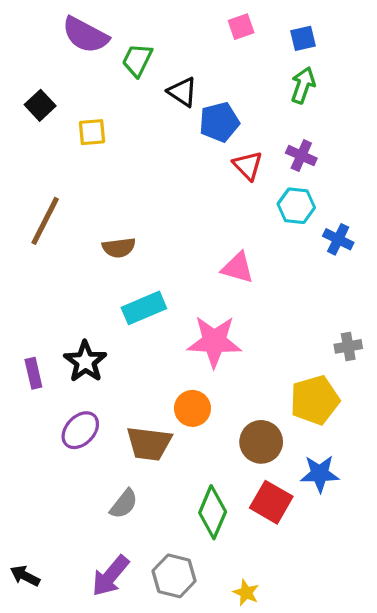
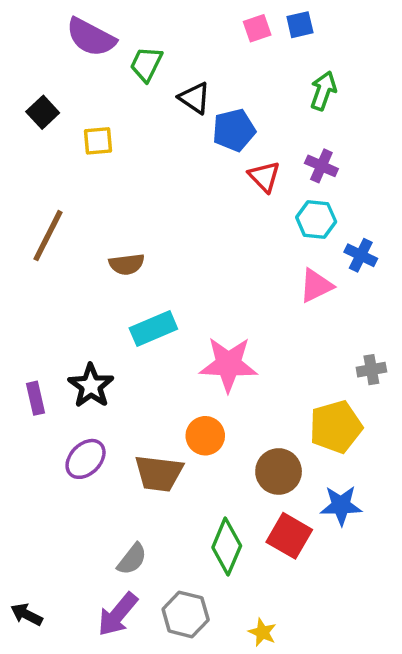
blue square: (303, 38) -> (300, 25), moved
pink triangle: (238, 268) -> (316, 286), moved, turned -42
gray semicircle: (124, 504) -> (132, 559), moved

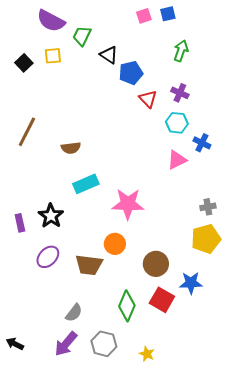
yellow square: (98, 141) -> (53, 56), moved
yellow pentagon: (336, 427) -> (206, 239), moved

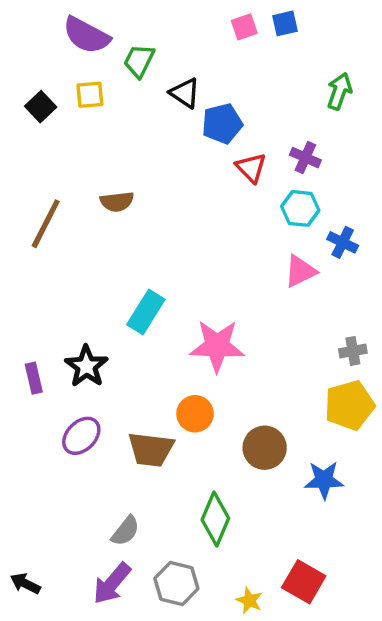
green arrow: (181, 51) -> (339, 91), moved
brown semicircle: (71, 148) -> (117, 202), moved
cyan rectangle: (86, 184) -> (146, 312), turned -35
red square: (162, 300) -> (304, 582), moved

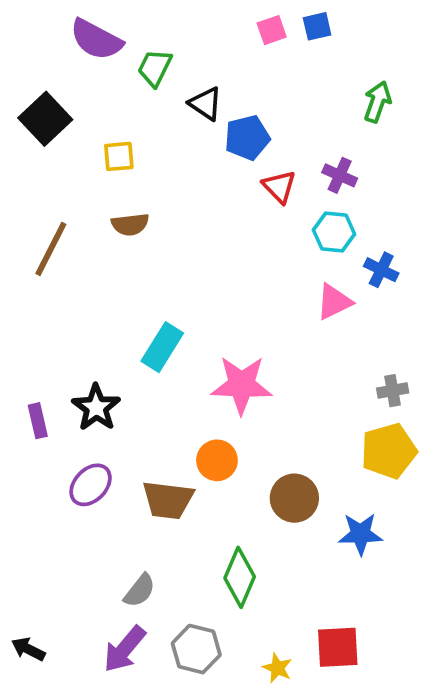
yellow square: (90, 95) -> (119, 156), moved
black square: (41, 107) -> (45, 119), size x1.5
red square: (304, 582) -> (338, 647), turned -33

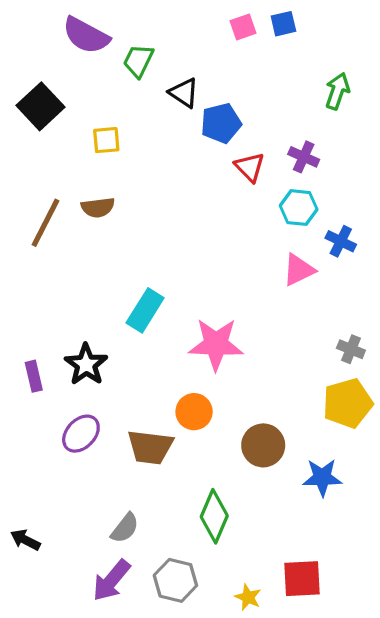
brown semicircle: (130, 224) -> (98, 208), moved
gray cross: (393, 391) -> (351, 349), turned 32
black arrow: (28, 649) -> (25, 540), moved

